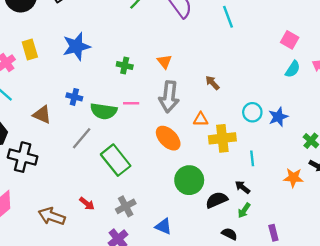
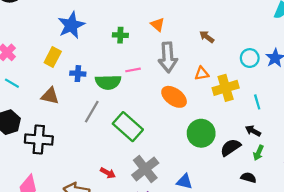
yellow rectangle: (30, 50) -> (53, 57), moved, turned 54
gray cross: (126, 206) -> (145, 169), size x1.4

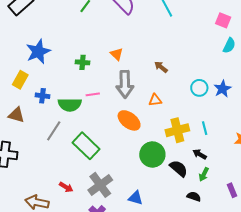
yellow cross: (226, 88) -> (177, 130), moved
black semicircle: (231, 147) -> (179, 168), turned 72

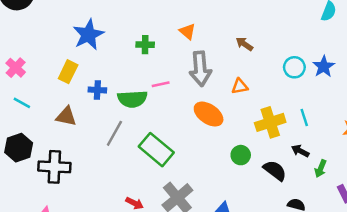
green circle: (152, 154) -> (241, 155), size x0.6
green arrow: (204, 174) -> (321, 169), moved

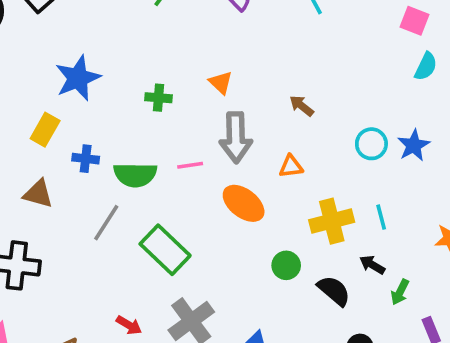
pink line: (161, 84) -> (190, 165), moved

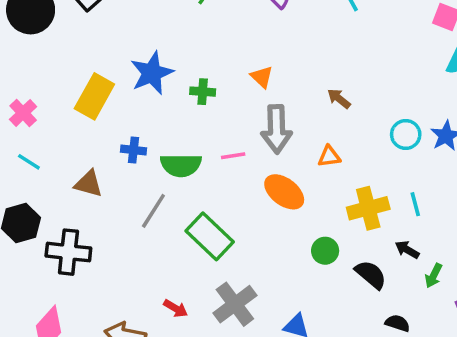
blue star: (78, 78) -> (152, 73), moved
yellow rectangle: (45, 130) -> (94, 96), moved, size x1.4

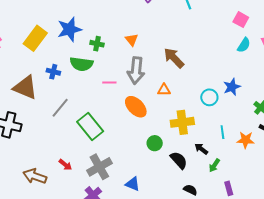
brown arrow: (339, 99) -> (174, 58), size x1.6
cyan circle: (406, 134) -> (209, 97), moved
green semicircle: (181, 165) -> (81, 64), moved
brown triangle: (89, 184) -> (25, 87), size x1.5
cyan line: (415, 204) -> (222, 132), moved

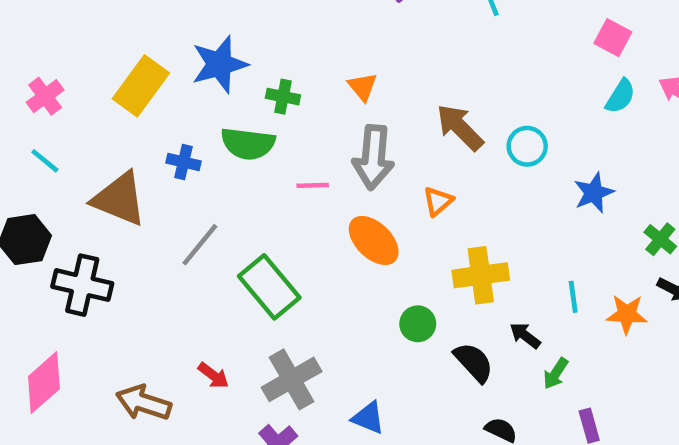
orange triangle: (164, 90) -> (438, 201), turned -40
cyan circle: (209, 97) -> (527, 146), moved

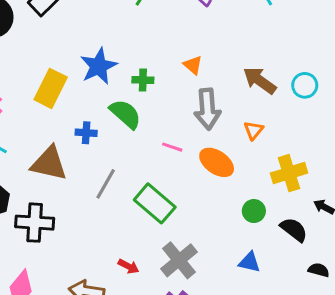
green semicircle: (248, 144) -> (125, 114), turned -136
pink line: (313, 185) -> (172, 147), moved, turned 30
blue triangle: (368, 418) -> (249, 262), moved

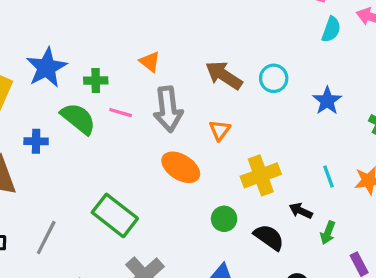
pink line: (172, 147) -> (121, 113), moved
gray line: (106, 184) -> (46, 238), moved

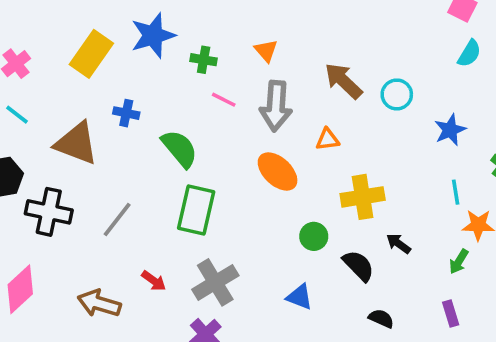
green semicircle: (78, 119) -> (180, 149), moved
orange triangle: (220, 130) -> (328, 139), turned 35
cyan line: (329, 176) -> (456, 192), moved
green rectangle: (115, 215) -> (196, 210), turned 54
green arrow: (328, 233) -> (459, 262), moved

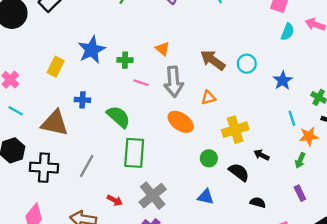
yellow rectangle: (91, 54) -> (56, 67), size x0.7

